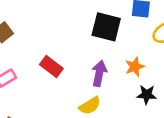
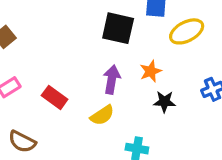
red rectangle: (51, 66) -> (55, 97), moved

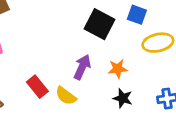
red rectangle: (55, 97) -> (37, 87), moved
yellow semicircle: (102, 115) -> (66, 96), turned 55

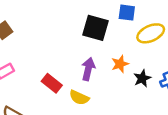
red rectangle: (37, 87) -> (52, 83), moved
black star: (123, 98) -> (142, 78), moved, turned -30

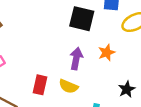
black star: (142, 78) -> (127, 89), moved
red rectangle: (52, 83) -> (40, 85), moved, turned 66

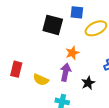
purple arrow: (76, 59) -> (65, 72), moved
red rectangle: (40, 85) -> (16, 69), moved

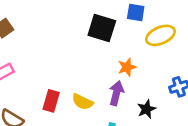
red rectangle: (16, 69) -> (51, 101), moved

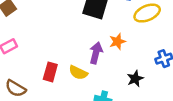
purple arrow: (116, 93) -> (96, 53), moved

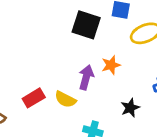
red rectangle: (50, 72) -> (34, 98), turned 42

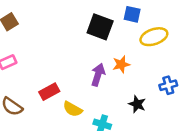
yellow semicircle: (65, 99) -> (73, 109), moved
black star: (130, 108) -> (137, 104), turned -30

